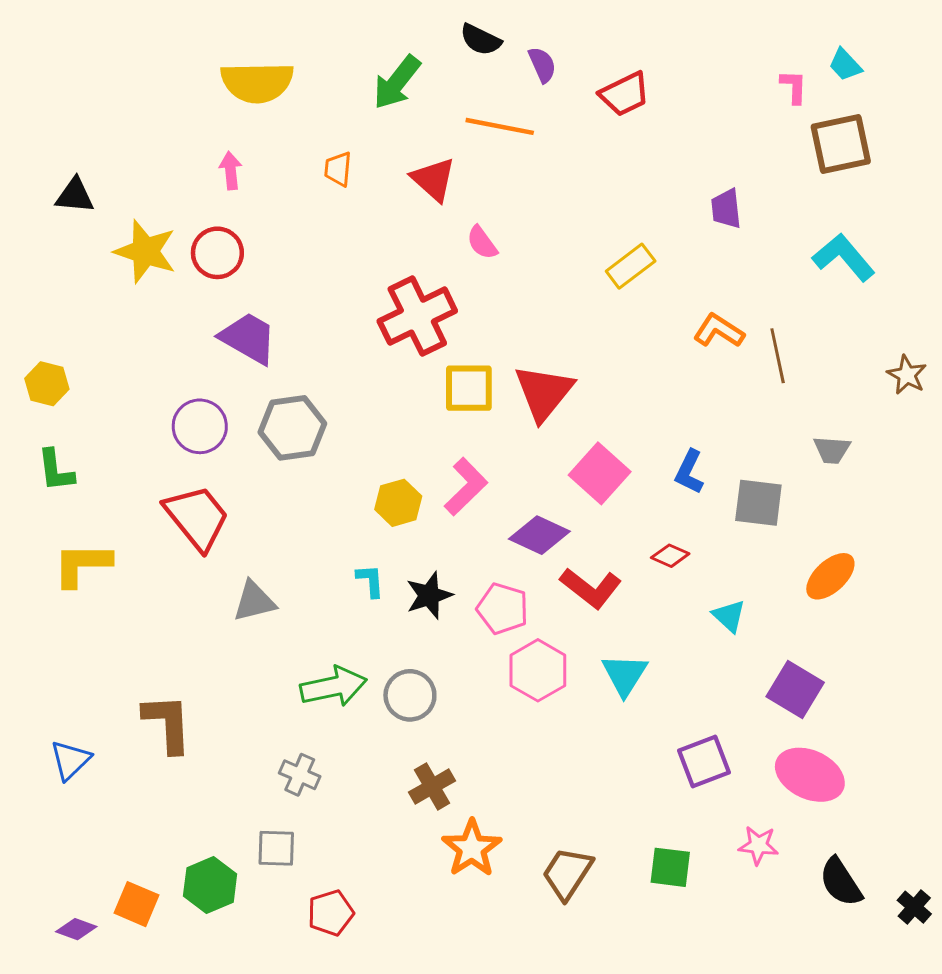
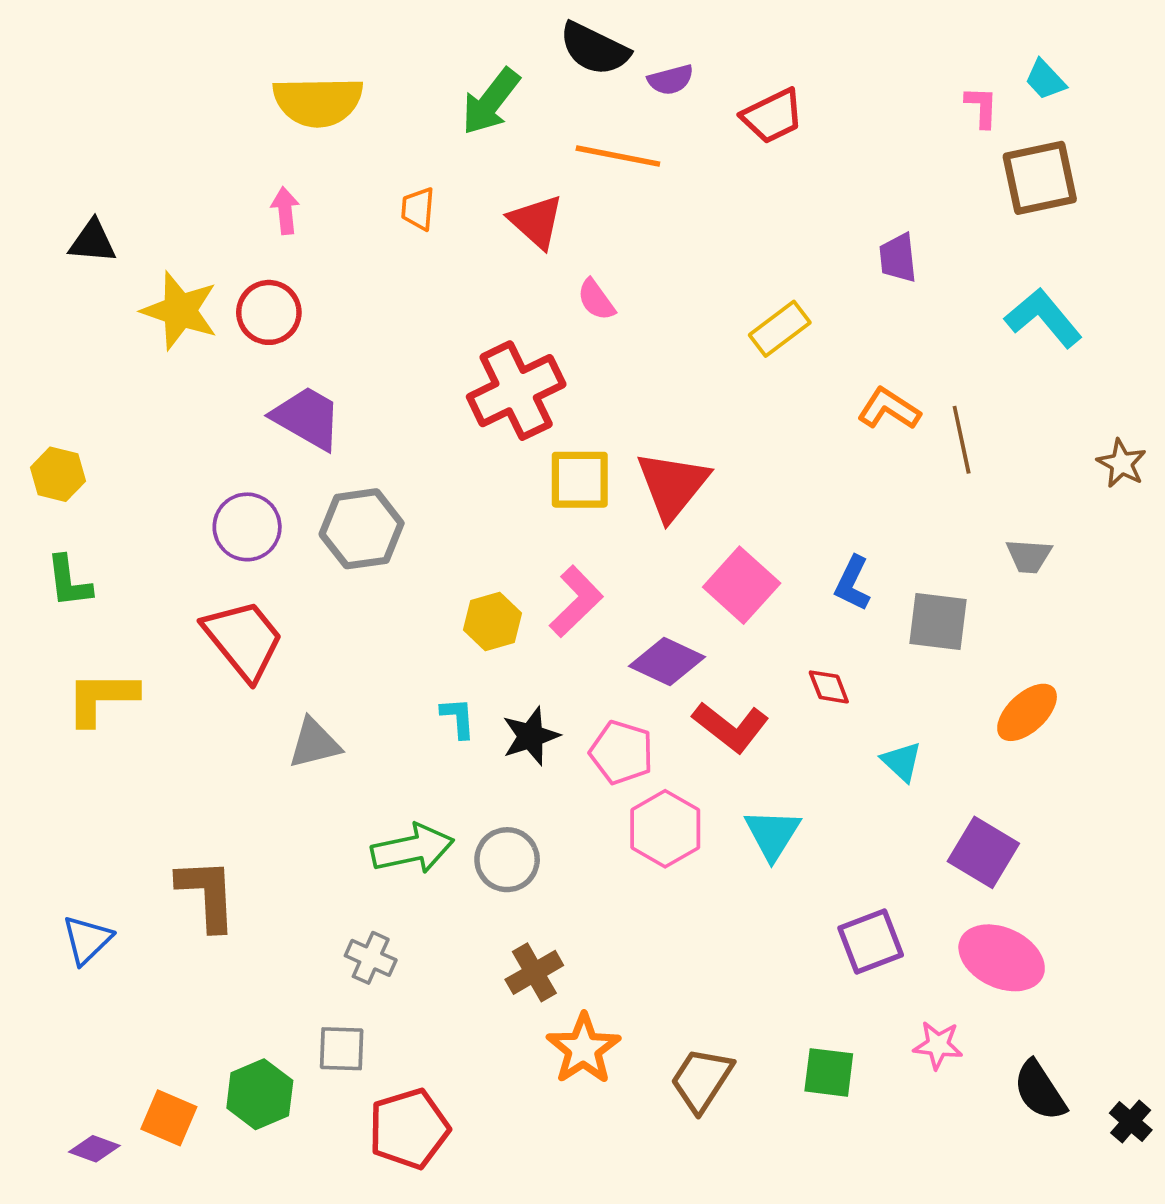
black semicircle: (481, 40) -> (594, 49), size x1.4
purple semicircle: (542, 65) -> (671, 80), turned 99
red diamond: (670, 556) -> (829, 687), turned 45
red pentagon: (331, 913) -> (409, 1129), size x1.4

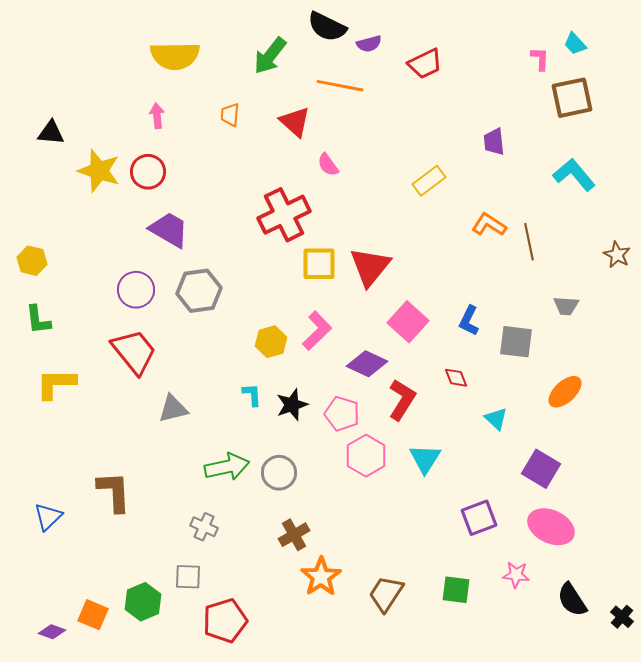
red L-shape: (731, 727) -> (402, 400), turned -96

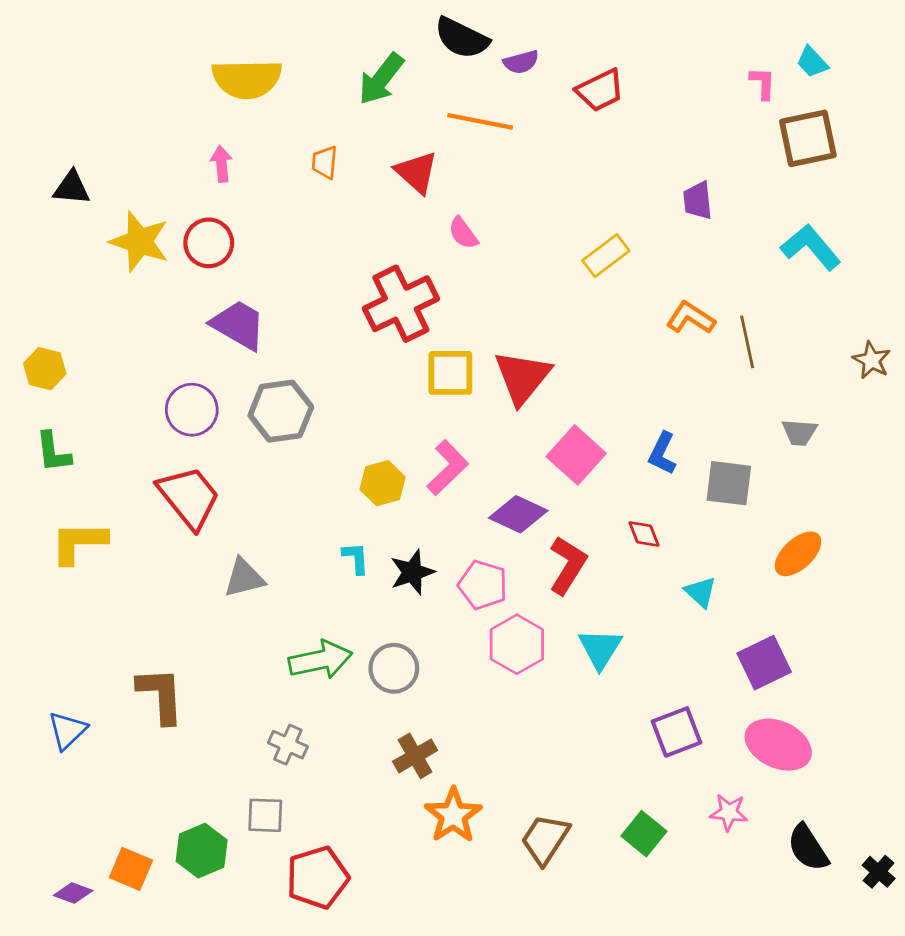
purple square: (541, 469) -> (764, 663), turned 33
green square: (456, 590) -> (644, 834), turned 32

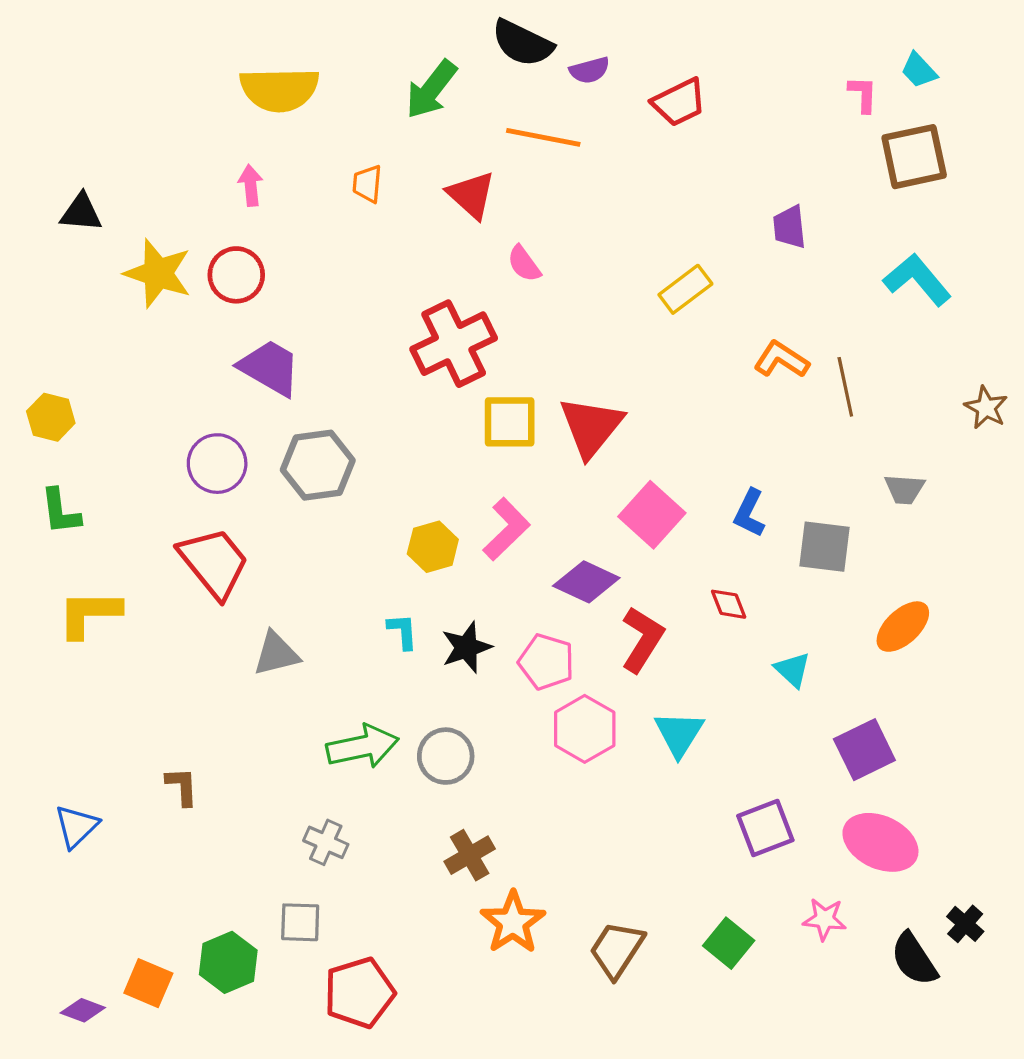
brown L-shape: (161, 695) -> (182, 786), size x0.6
black cross: (879, 872) -> (965, 924), moved

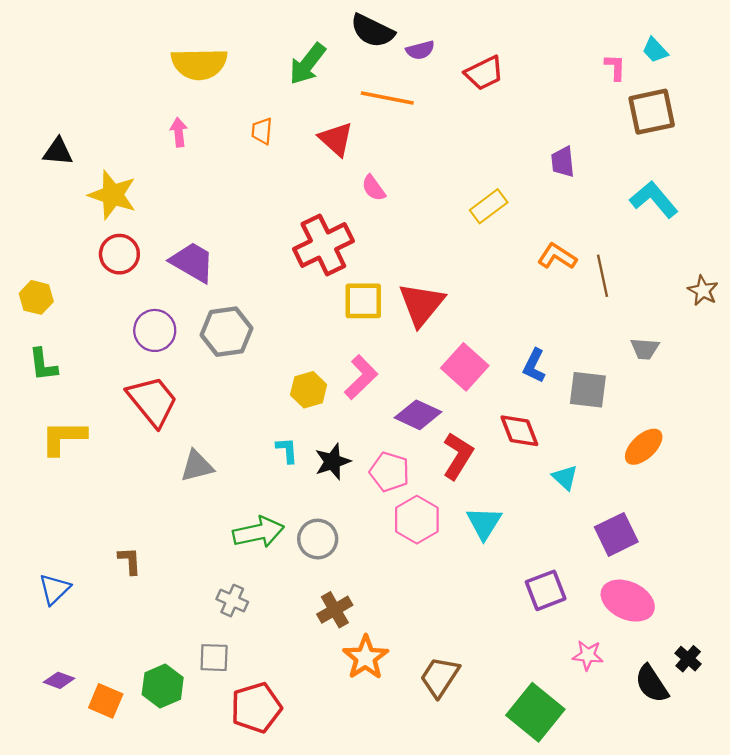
red circle: (236, 275) -> (119, 254), moved
red diamond: (729, 604) -> (519, 431), size x1.5
green square: (729, 943) -> (535, 712), moved, size x1.6
purple diamond: (83, 1010) -> (59, 680), moved

